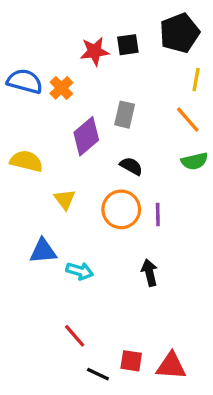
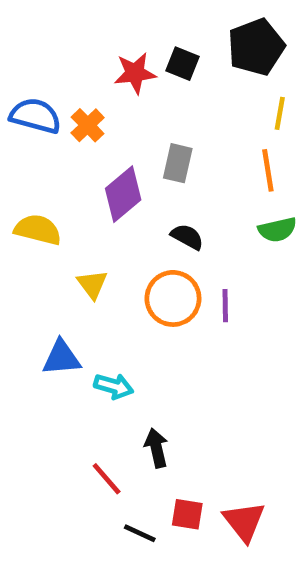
black square: (128, 45) -> (182, 64), turned 30
orange line: (188, 120) -> (268, 170), turned 32
black arrow: (150, 273) -> (156, 448), moved
red triangle: (171, 366) -> (244, 521), turned 48

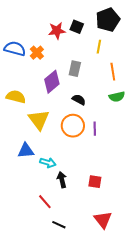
yellow line: (280, 113) -> (99, 47), moved
yellow triangle: (92, 284) -> (39, 120), size x1.6
black arrow: (156, 448) -> (62, 180), moved
red square: (187, 514) -> (95, 182), moved

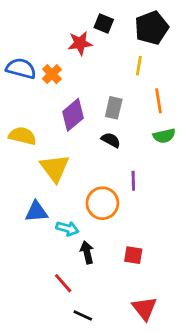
black square: (77, 27) -> (104, 24), moved
gray rectangle: (75, 69) -> (114, 108), moved
orange circle: (73, 126) -> (102, 203), moved

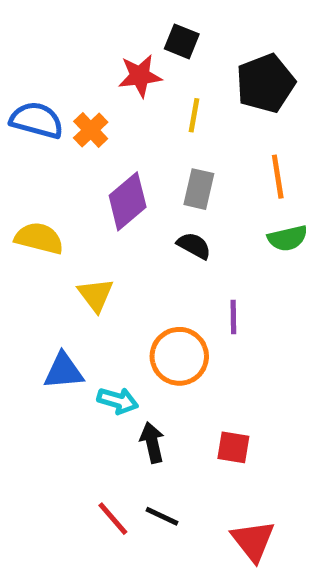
black pentagon: (152, 28) -> (265, 83), moved
yellow line: (139, 66) -> (194, 115), moved
yellow triangle: (55, 168) -> (96, 295), size x0.7
red line: (63, 283) -> (113, 519), moved
black line: (83, 315) -> (162, 516), moved

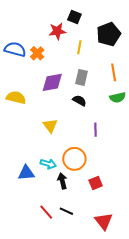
purple diamond: (128, 201) -> (52, 82), turned 30
yellow triangle: (96, 295) -> (50, 126), moved
orange circle: (179, 356) -> (74, 159), moved
blue triangle: (64, 371) -> (26, 173), moved
red square: (233, 447) -> (96, 183), turned -32

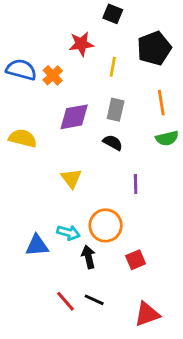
black square: (74, 17) -> (113, 14), moved
red triangle: (104, 221) -> (147, 314), turned 48

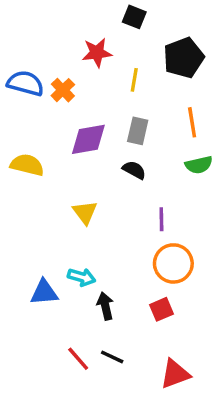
orange circle: (106, 225) -> (173, 263), moved

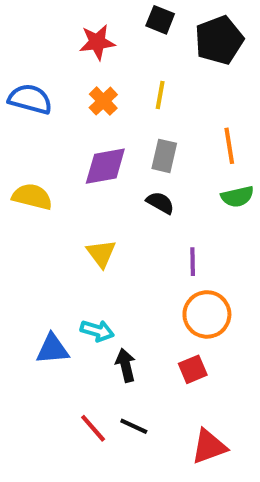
red star: (97, 53) -> (97, 42), moved
black pentagon: (184, 58) -> (219, 40), moved
orange cross: (63, 90) -> (103, 101), moved

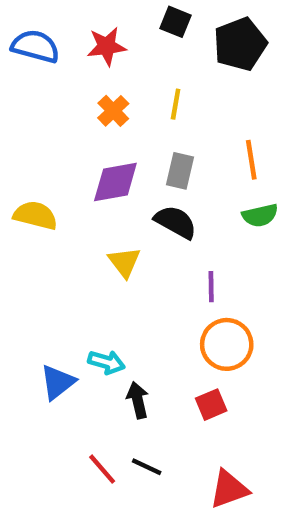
blue semicircle: (30, 99) -> (35, 46), moved
black semicircle: (160, 203) -> (176, 222), size x1.4
yellow triangle: (101, 253) -> (124, 262), moved
blue triangle: (52, 349) -> (58, 382), turned -33

